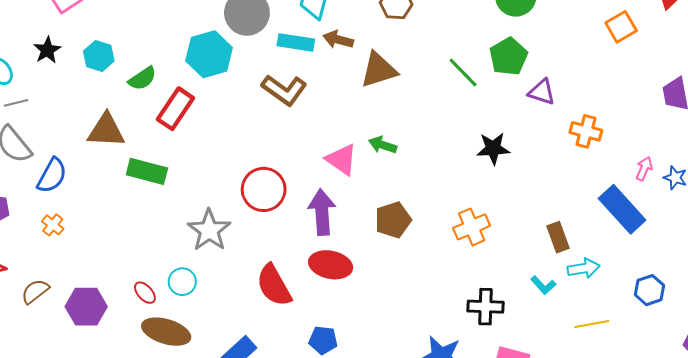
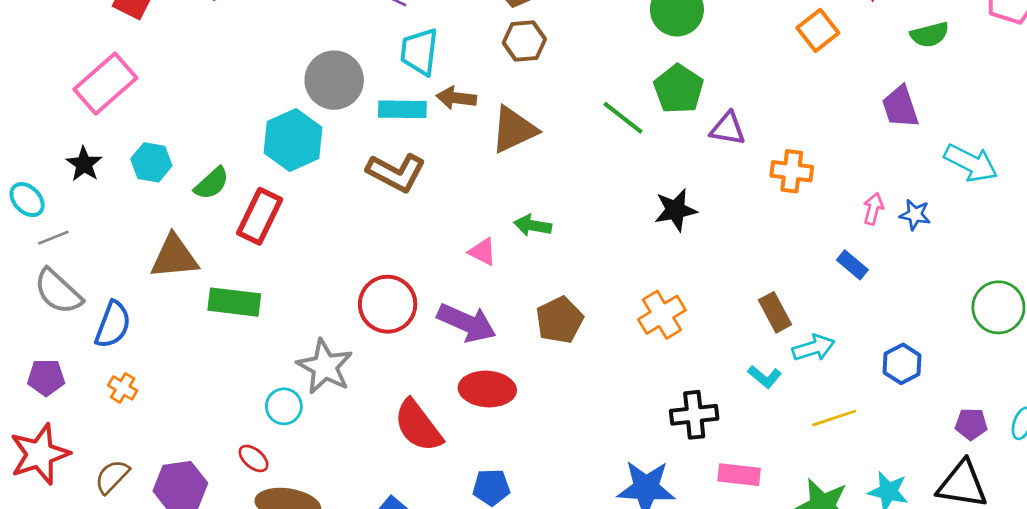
pink triangle: (342, 160) -> (482, 252), size x0.7
blue rectangle: (622, 209) -> (852, 265), size x0.5
purple arrow: (322, 212) -> (467, 323), turned 126
cyan circle: (182, 282) -> (284, 406), moved

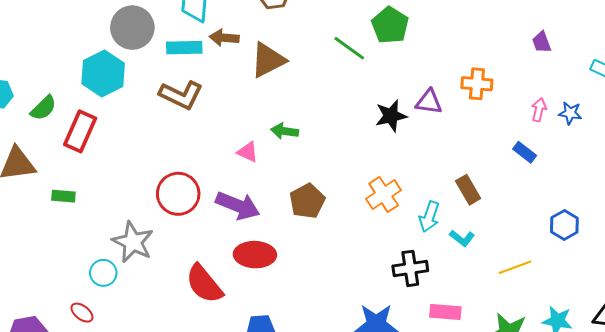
purple trapezoid: (900, 107) -> (541, 42), moved, size x0.7
purple triangle: (728, 129) -> (429, 102), moved
green rectangle: (234, 302) -> (63, 196), size x0.6
cyan arrow: (814, 348) -> (429, 217), moved, turned 128

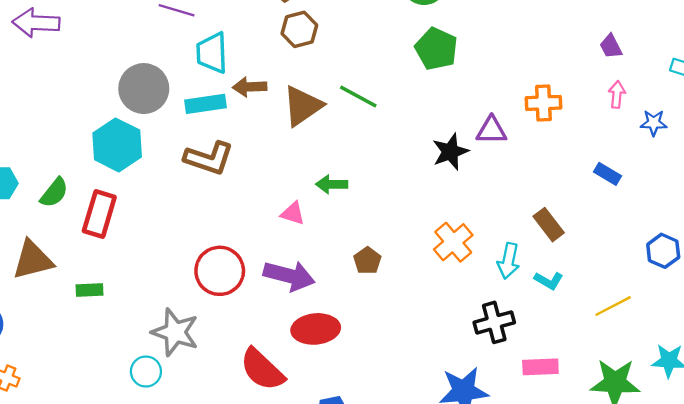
green line: (349, 48) -> (358, 96), moved
pink arrow: (539, 110) -> (617, 94), moved
brown pentagon: (307, 201) -> (367, 261), size x0.7

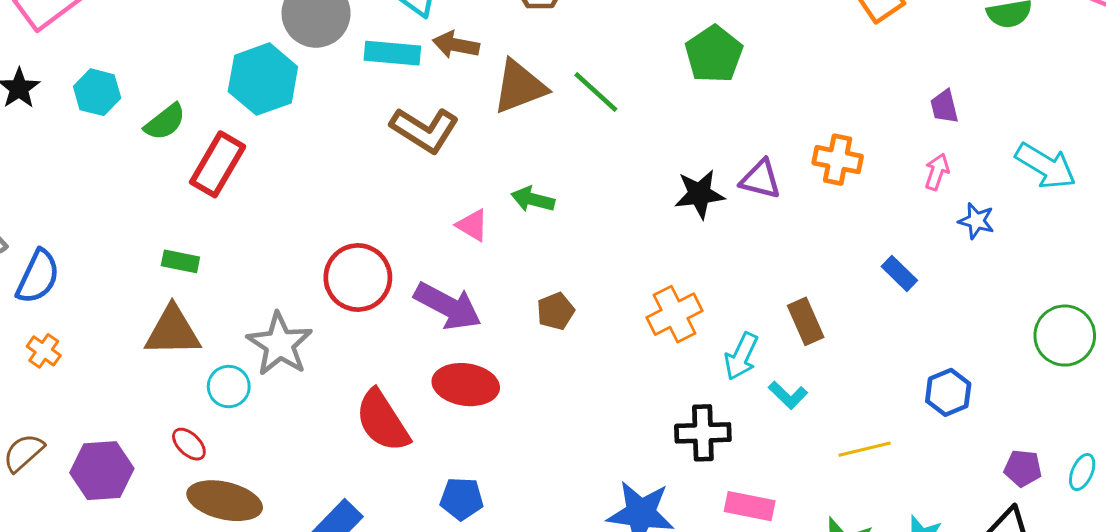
brown L-shape: (209, 158) -> (425, 130), moved
brown triangle: (33, 260) -> (173, 331), moved

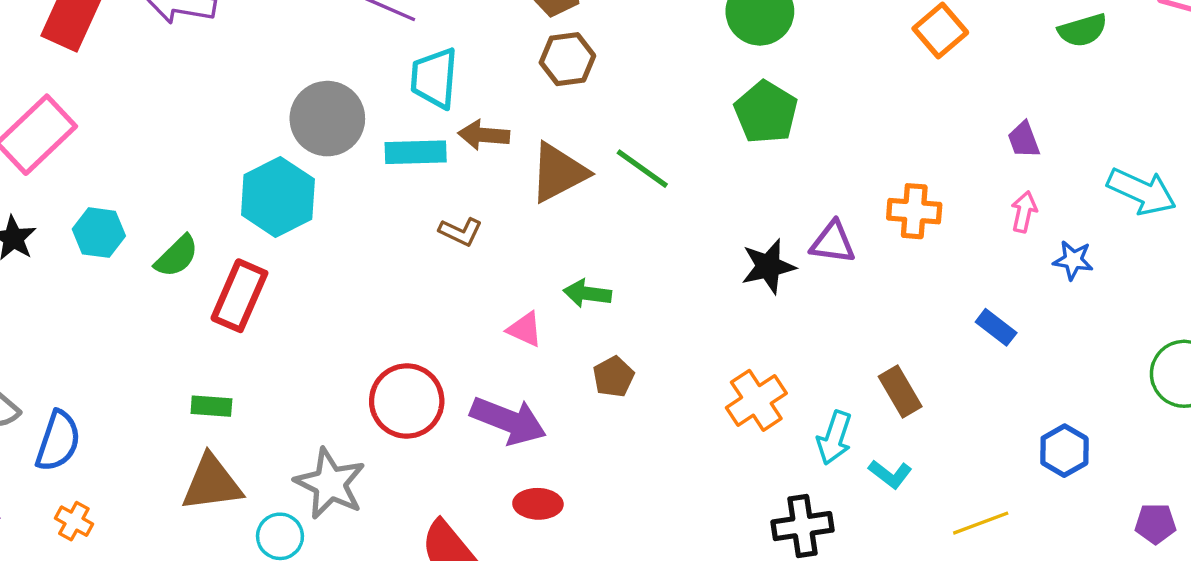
brown L-shape: (425, 130) -> (461, 232), size x0.6
brown pentagon: (556, 311) -> (613, 377), moved
red ellipse: (466, 385) -> (538, 504), size x0.7

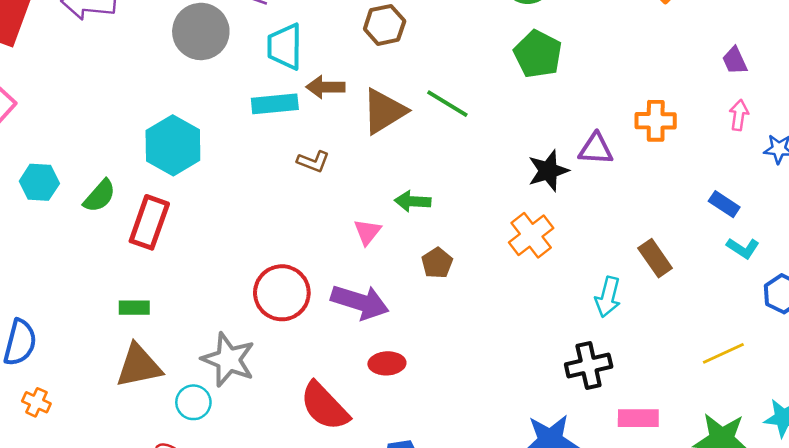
gray circle: (327, 119) -> (201, 31), moved
pink triangle: (525, 329) -> (367, 232), turned 48
orange cross: (756, 400) -> (531, 235), moved
cyan L-shape: (890, 474) -> (743, 248), moved

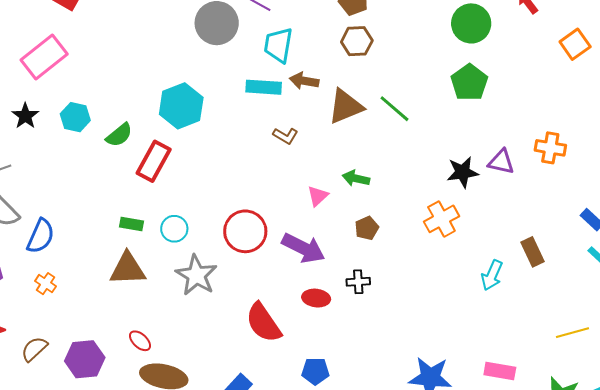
black cross: (589, 365) -> (358, 282), moved, size x0.7
cyan circle: (193, 402) -> (174, 229), moved

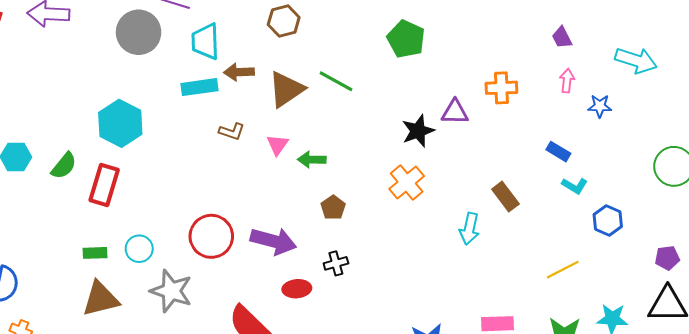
pink triangle: (318, 196) -> (277, 145), moved

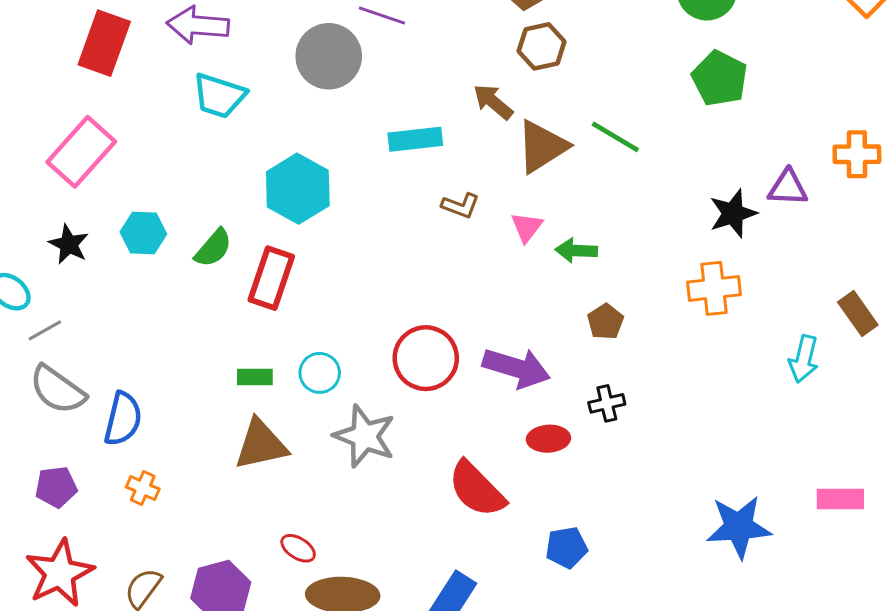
cyan trapezoid: (205, 41) -> (219, 96), moved, turned -72
brown arrow: (239, 72) -> (493, 102), moved, turned 40
orange cross: (407, 183) -> (714, 288), turned 32

